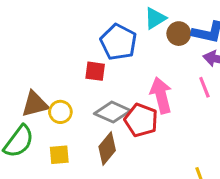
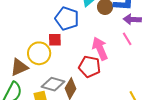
yellow circle: (60, 112) -> (39, 53), moved, size x1.5
gray diamond: (112, 112) -> (53, 84), moved

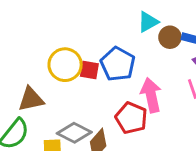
blue pentagon: (67, 19) -> (118, 64), moved
yellow circle: (39, 53) -> (65, 65), moved

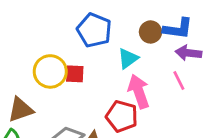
cyan triangle: (148, 22) -> (128, 58), moved
blue pentagon: (118, 64) -> (94, 30), moved

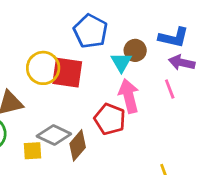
brown circle: (151, 32) -> (135, 50), moved
cyan triangle: (128, 58) -> (121, 62), turned -30
red square: (75, 74) -> (67, 73), size x1.6

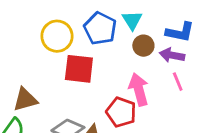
cyan triangle: (121, 62) -> (132, 20), moved
purple arrow: (182, 63) -> (172, 55), moved
yellow circle: (43, 68) -> (57, 36), moved

